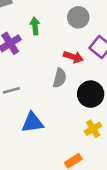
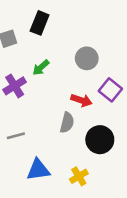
green arrow: (35, 26) -> (41, 68), turned -126
yellow cross: (93, 129) -> (79, 176), moved

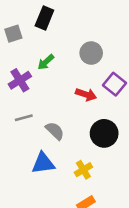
gray semicircle: (67, 123) -> (55, 131), moved, turned -60
gray line: (16, 136) -> (24, 118), moved

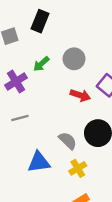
gray circle: (91, 53) -> (74, 59), moved
gray semicircle: (55, 131) -> (68, 141), moved

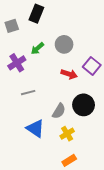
gray line: (20, 118) -> (28, 93), moved
gray semicircle: (68, 141) -> (59, 111), turned 77
blue triangle: (39, 162) -> (35, 128), turned 42

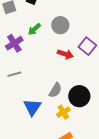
gray line: (28, 93) -> (14, 74), moved
black circle: (84, 105) -> (79, 96), moved
blue triangle: (35, 128) -> (32, 107), turned 30

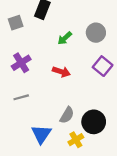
gray circle: (60, 25) -> (96, 33), moved
green arrow: (34, 29) -> (65, 38), moved
red arrow: (65, 54) -> (61, 72), moved

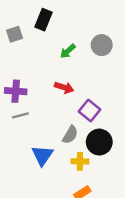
purple cross: (21, 63) -> (16, 91), moved, turned 36
purple square: (103, 66) -> (90, 111), moved
yellow cross: (76, 140) -> (80, 161), turned 32

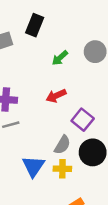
red arrow: (64, 88) -> (56, 96), turned 138
yellow cross: (80, 161) -> (62, 169), moved

